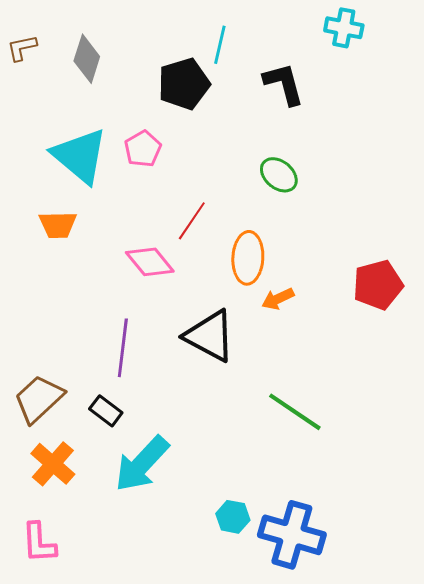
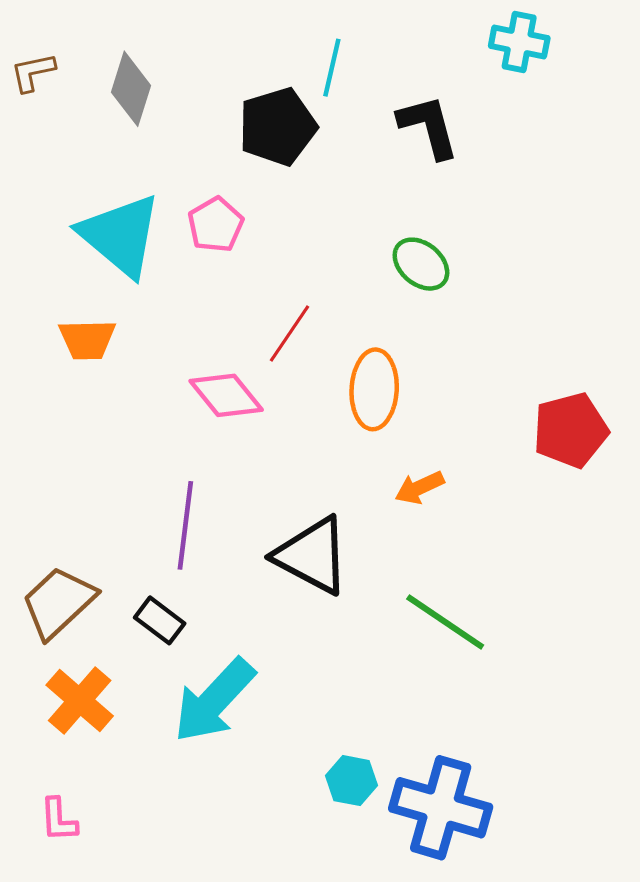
orange arrow: (278, 299) -> (419, 488), moved
black triangle: (210, 336) -> (312, 556), moved
pink L-shape: (39, 543) -> (58, 820), size x0.7

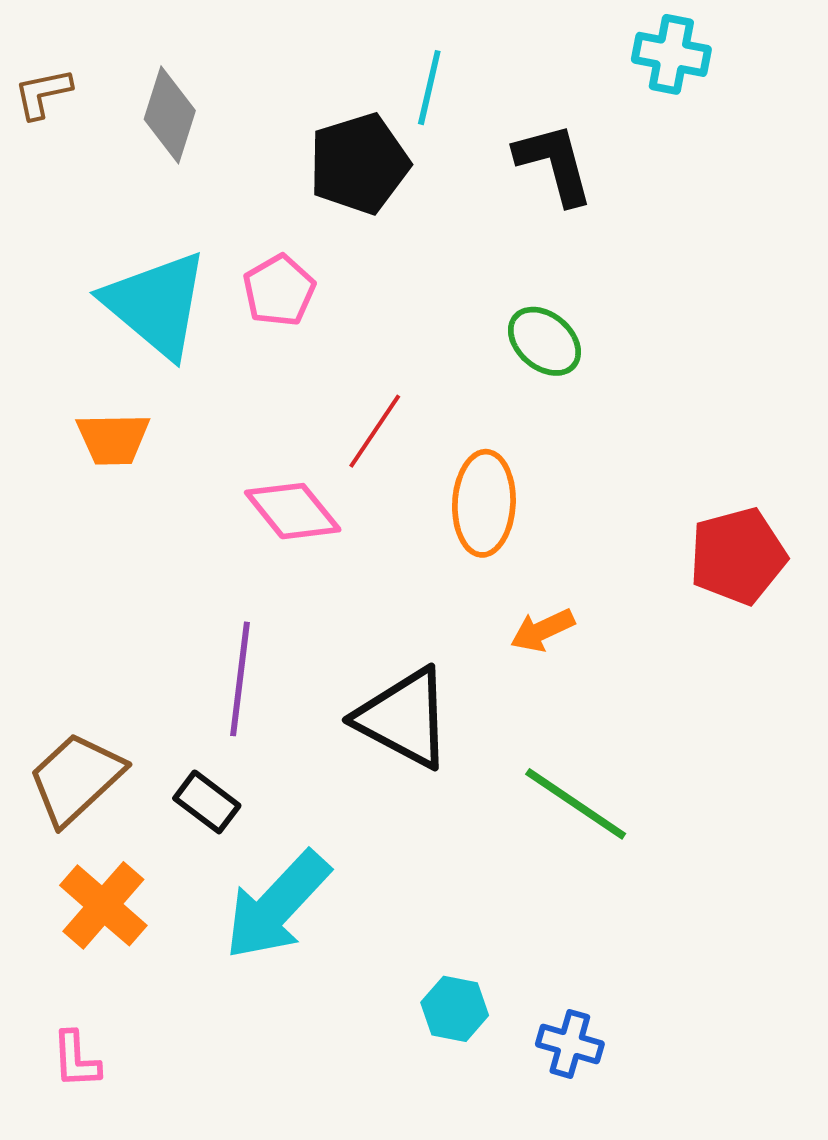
blue cross: (441, 808) -> (570, 1044), size x0.5

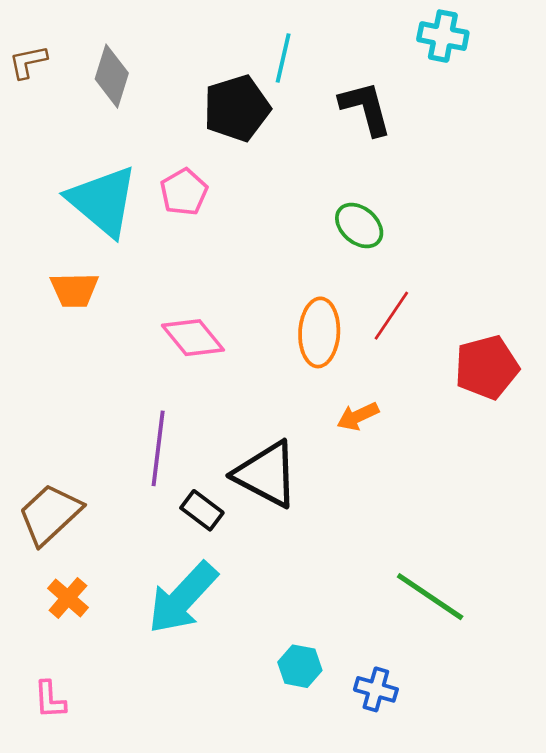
red line: (375, 431) -> (391, 316), moved
black rectangle: (207, 802) -> (202, 510), moved
green line: (576, 804) -> (430, 597), moved
orange cross: (103, 905) -> (68, 598), size x0.7

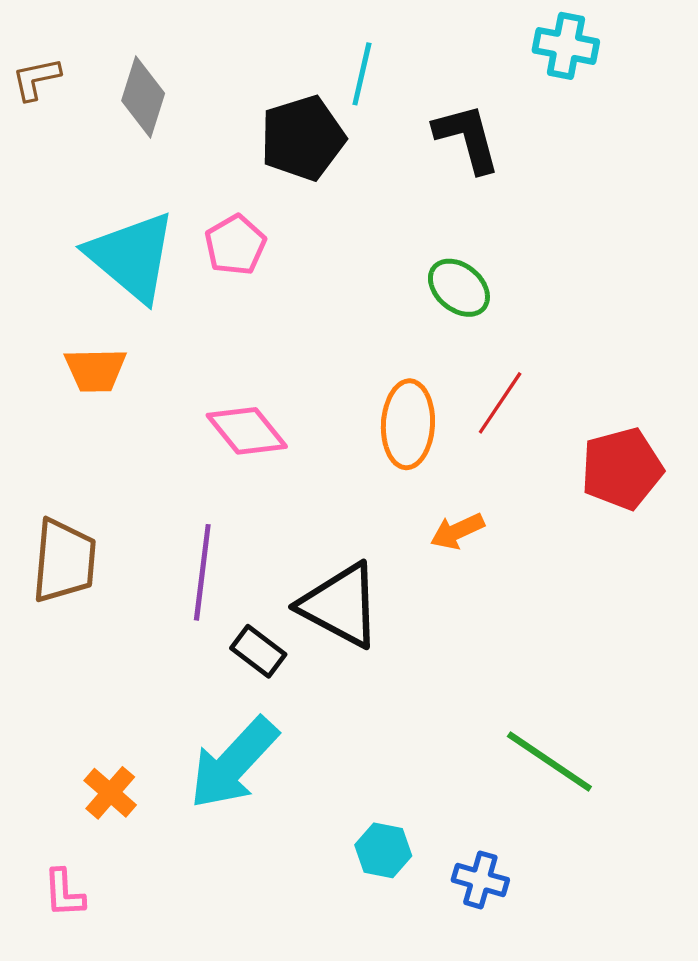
brown trapezoid: (50, 514) -> (64, 561), moved, turned 138
orange cross: (68, 598) -> (110, 793), moved

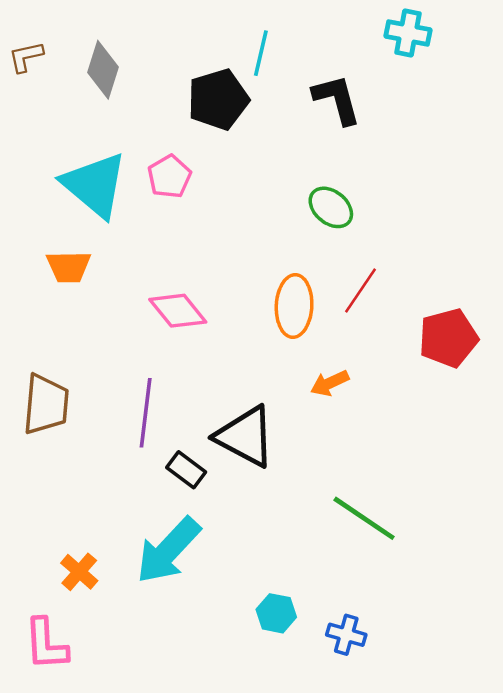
green line: (549, 762) -> (364, 518), moved
pink L-shape: (64, 893) -> (46, 644), size x1.5

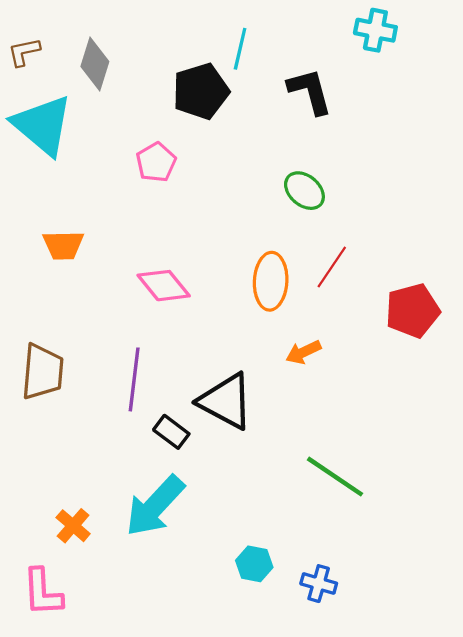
cyan triangle: (95, 185) -> (43, 125), moved

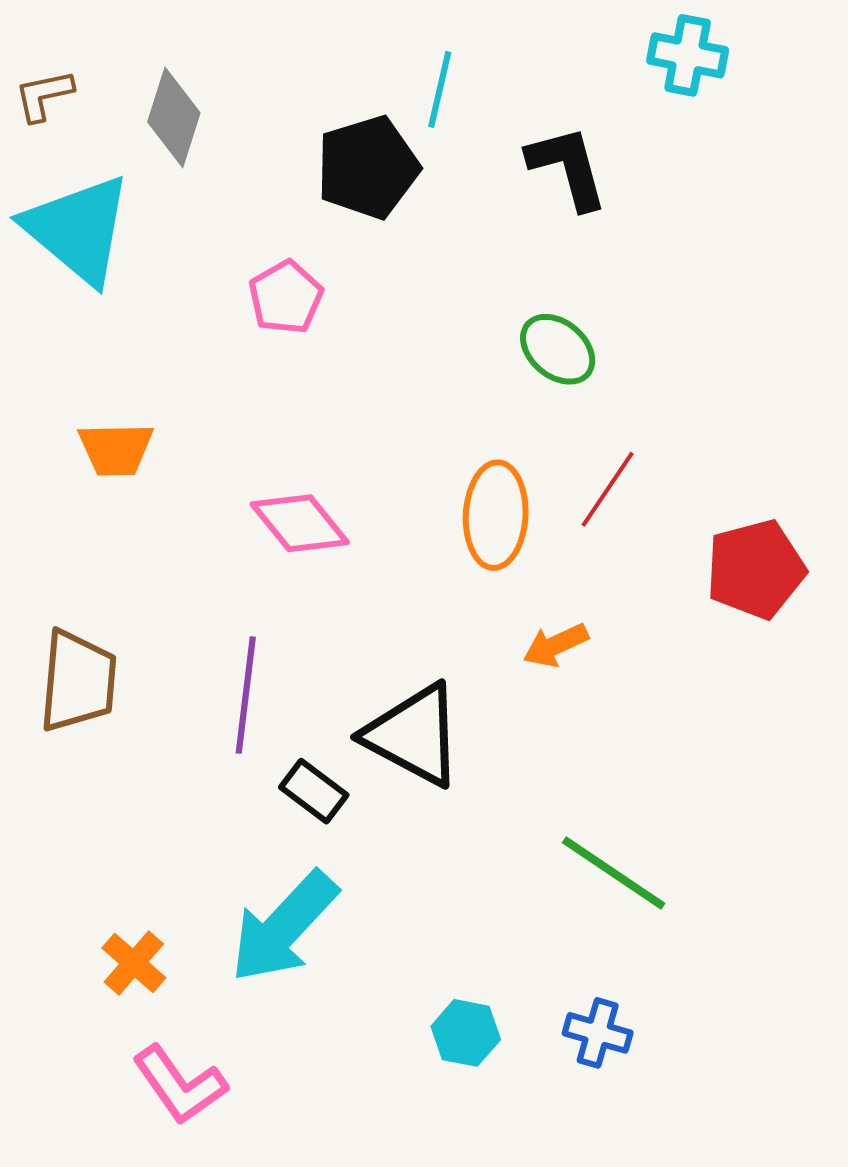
blue cross: (319, 584) -> (598, 1033), moved
pink L-shape: (43, 592) -> (180, 1085), moved, turned -32

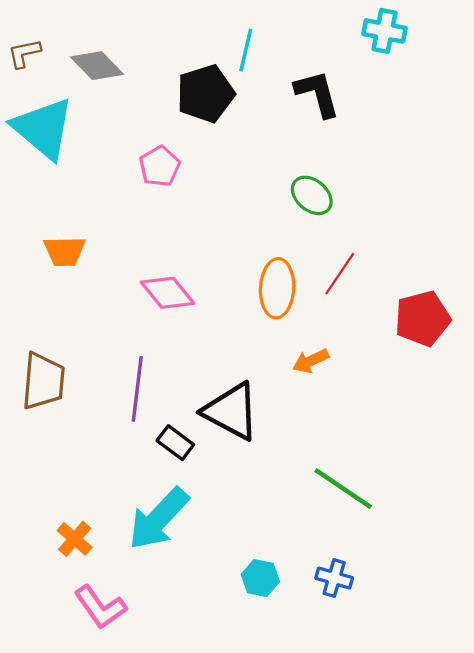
gray diamond: (174, 117) -> (97, 66), turned -62

